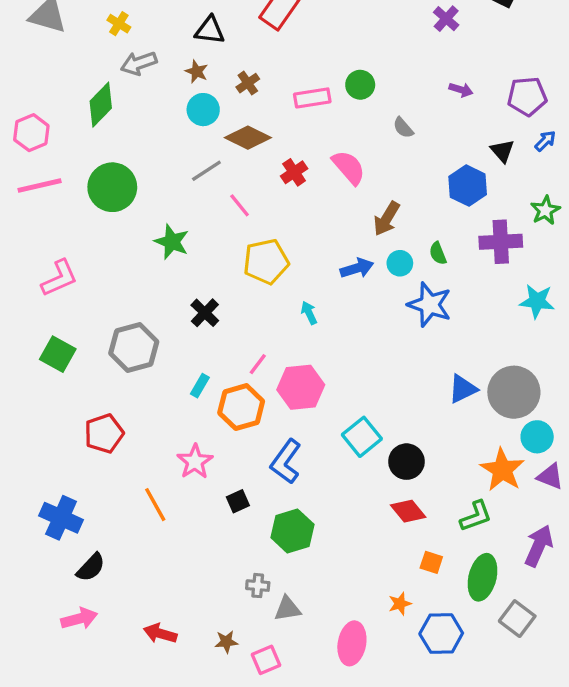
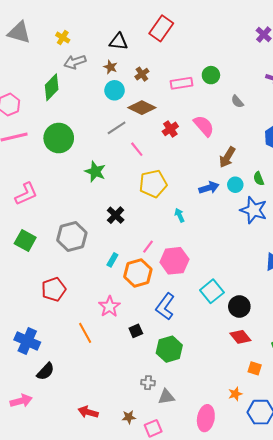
pink arrow: (79, 619) -> (21, 401), moved

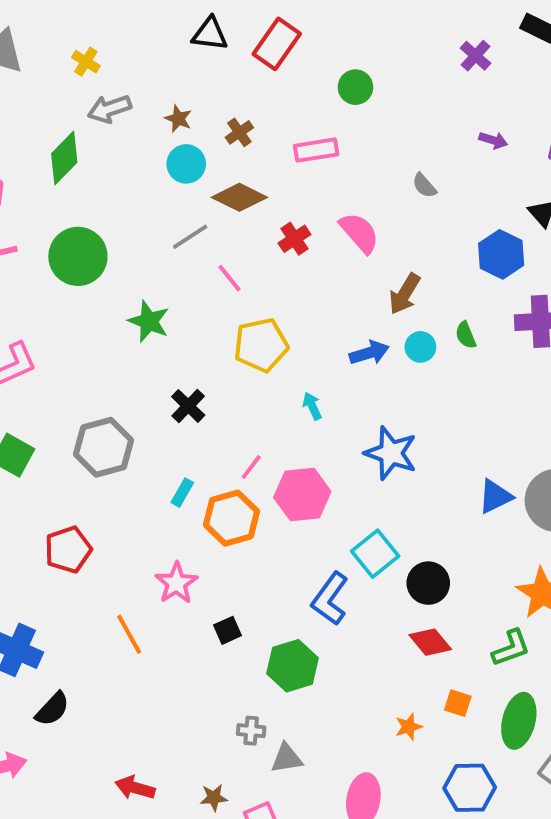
black triangle: (119, 42) -> (210, 34), moved
green circle: (211, 75) -> (355, 87), moved
blue star: (254, 210) -> (391, 453), moved
blue L-shape: (165, 306) -> (330, 599), moved
orange star: (235, 394) -> (409, 727), moved

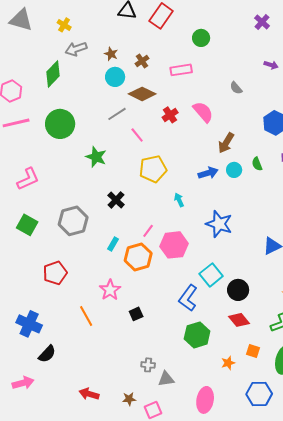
green hexagon: (292, 666) -> (197, 335), moved

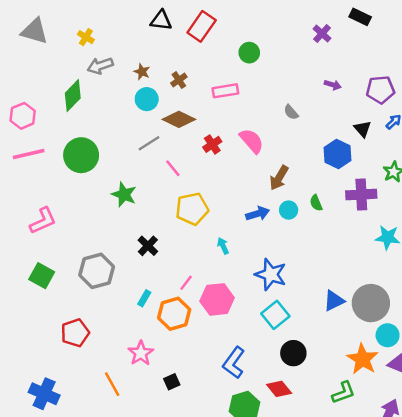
cyan square: (211, 275) -> (275, 315), moved
red diamond: (239, 320) -> (279, 389), moved

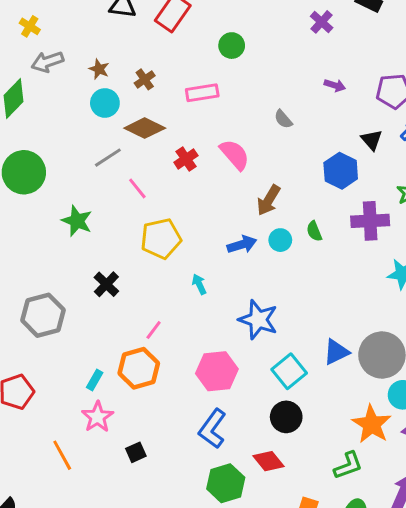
cyan rectangle: (144, 298) -> (95, 380), moved
pink hexagon: (217, 299) -> (217, 371), moved
cyan square: (275, 315) -> (289, 371), moved

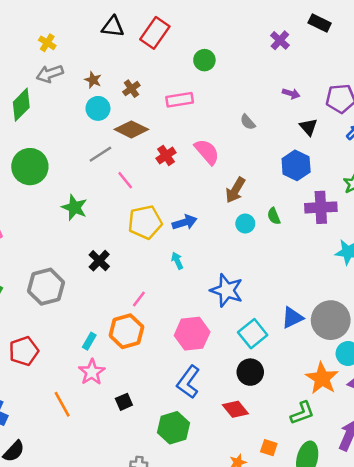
yellow cross: (30, 26) -> (47, 43), moved
black triangle: (372, 140) -> (308, 127), moved
blue arrow: (242, 244) -> (185, 222), moved
green hexagon: (226, 483) -> (173, 428), moved

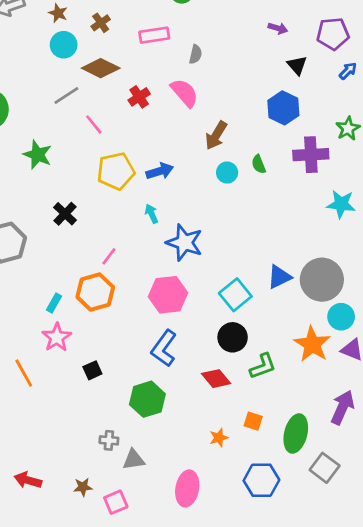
gray semicircle: (248, 122) -> (195, 54), moved, turned -126
blue star: (227, 290) -> (184, 243), moved
green L-shape: (302, 413) -> (263, 366), moved

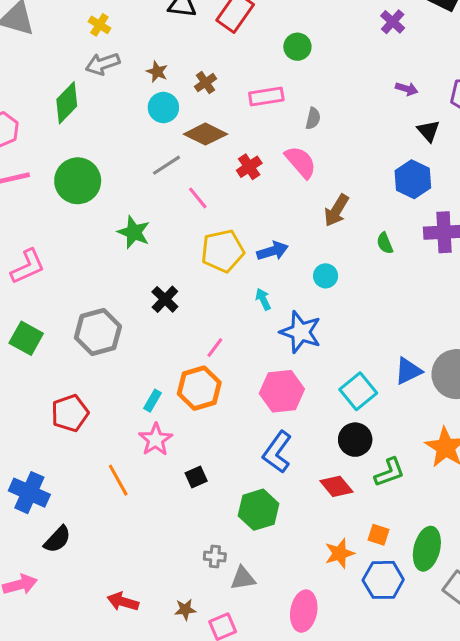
cyan circle: (227, 172) -> (326, 276), moved
orange star: (219, 438) -> (340, 553), size x1.4
blue hexagon: (261, 480) -> (383, 580), moved

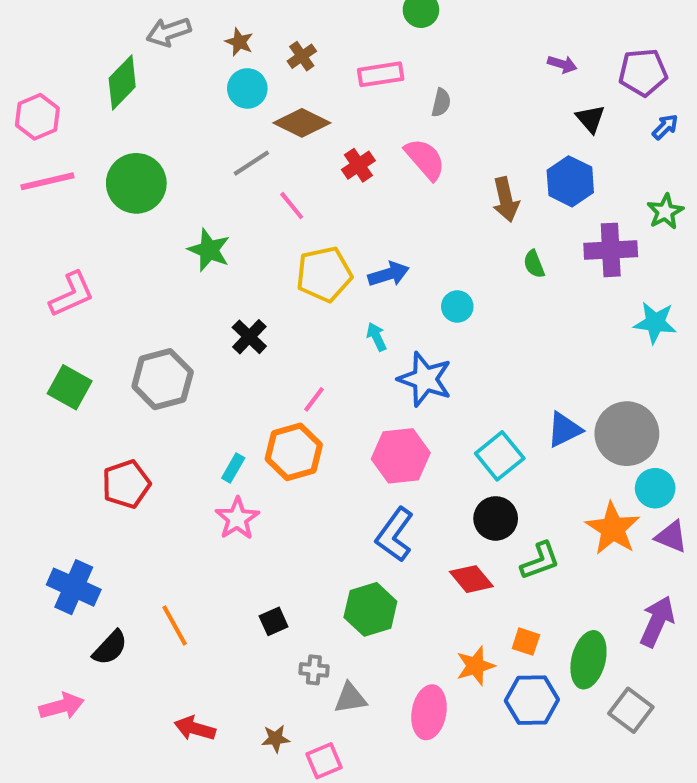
brown arrow: (336, 210) -> (506, 199), moved, turned -44
black square: (196, 477) -> (274, 621), moved
orange line: (118, 480) -> (175, 625), moved
pink ellipse: (304, 611) -> (429, 712), moved

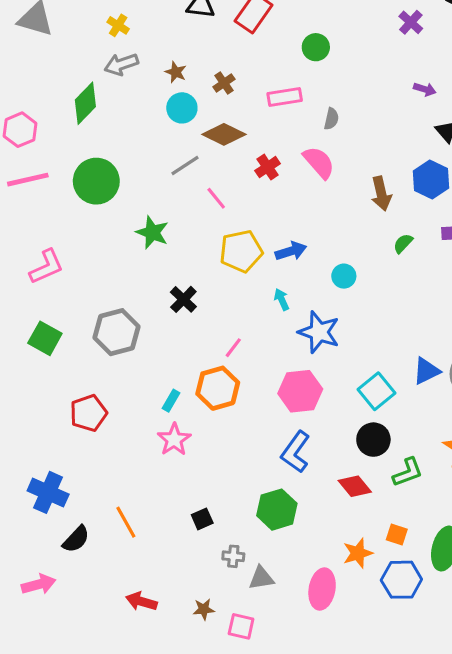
green semicircle: (534, 264) -> (403, 243), turned 65
pink square: (324, 761) -> (241, 626), turned 36

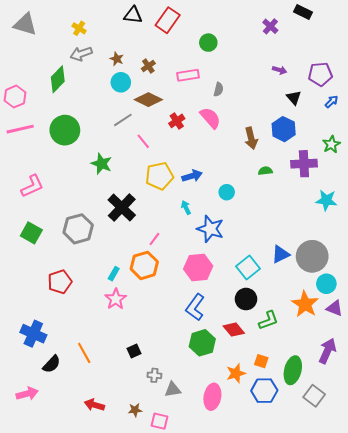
green semicircle: (403, 243) -> (265, 171), turned 40
black cross: (183, 299) -> (122, 207), size x1.6
green hexagon: (277, 510) -> (202, 343), moved

